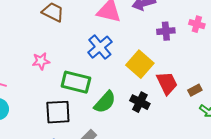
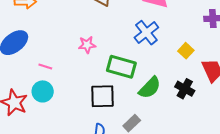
yellow square: (140, 64) -> (186, 51), size x0.6

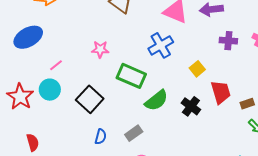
pink line: (45, 67) -> (56, 65), turned -64
black square: (102, 96) -> (90, 99), moved, turned 36

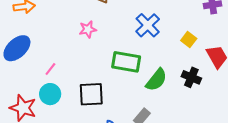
pink star: (100, 49) -> (88, 29), moved
black square: (90, 99) -> (91, 94), turned -32

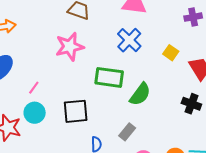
pink star: (88, 29) -> (70, 47), size x1.6
black cross: (191, 77) -> (191, 104), moved

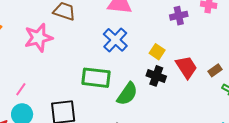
pink star: (70, 47) -> (38, 38), moved
black cross: (191, 104) -> (156, 76), moved

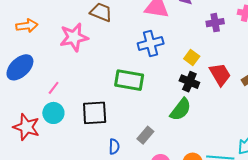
blue cross: (115, 40) -> (151, 43), turned 30
green semicircle: (127, 94) -> (181, 109), moved

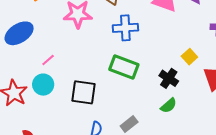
blue cross: (151, 43) -> (125, 28), moved
black cross: (189, 82) -> (169, 78), moved
green semicircle: (181, 109) -> (169, 106), size x0.7

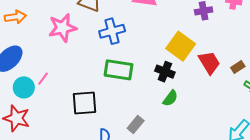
yellow square: (189, 57) -> (181, 46), size x1.8
cyan circle: (43, 85) -> (24, 87), moved

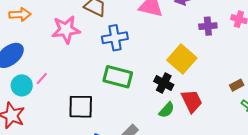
red trapezoid: (209, 63) -> (192, 101), moved

